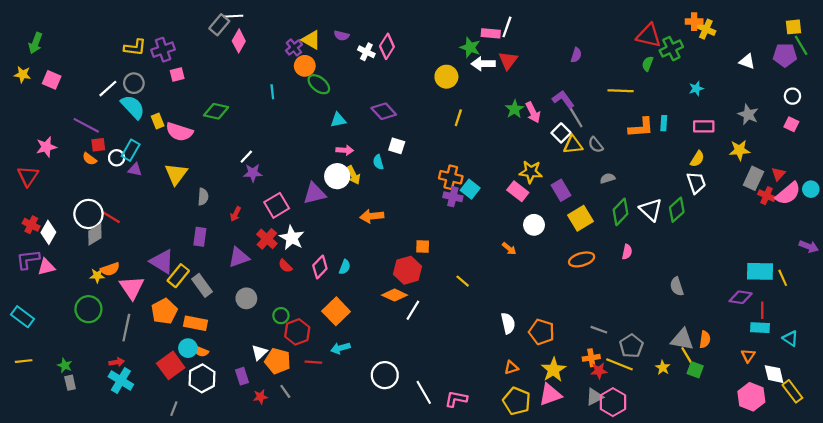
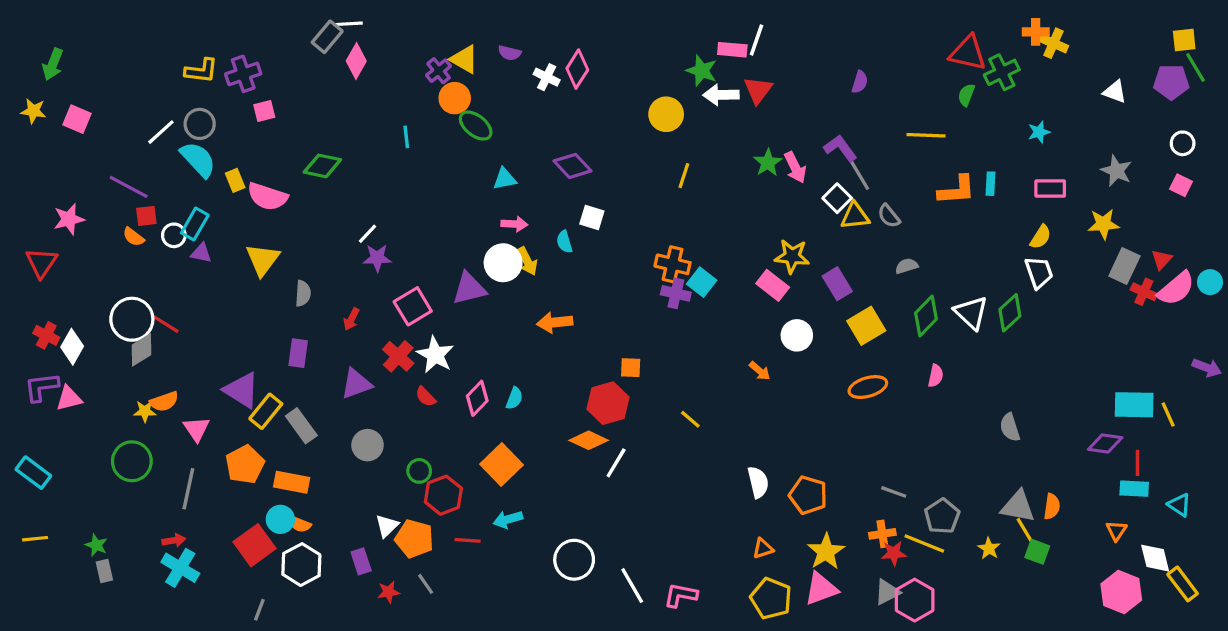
pink triangle: (132, 288) -> (196, 429), size x0.7

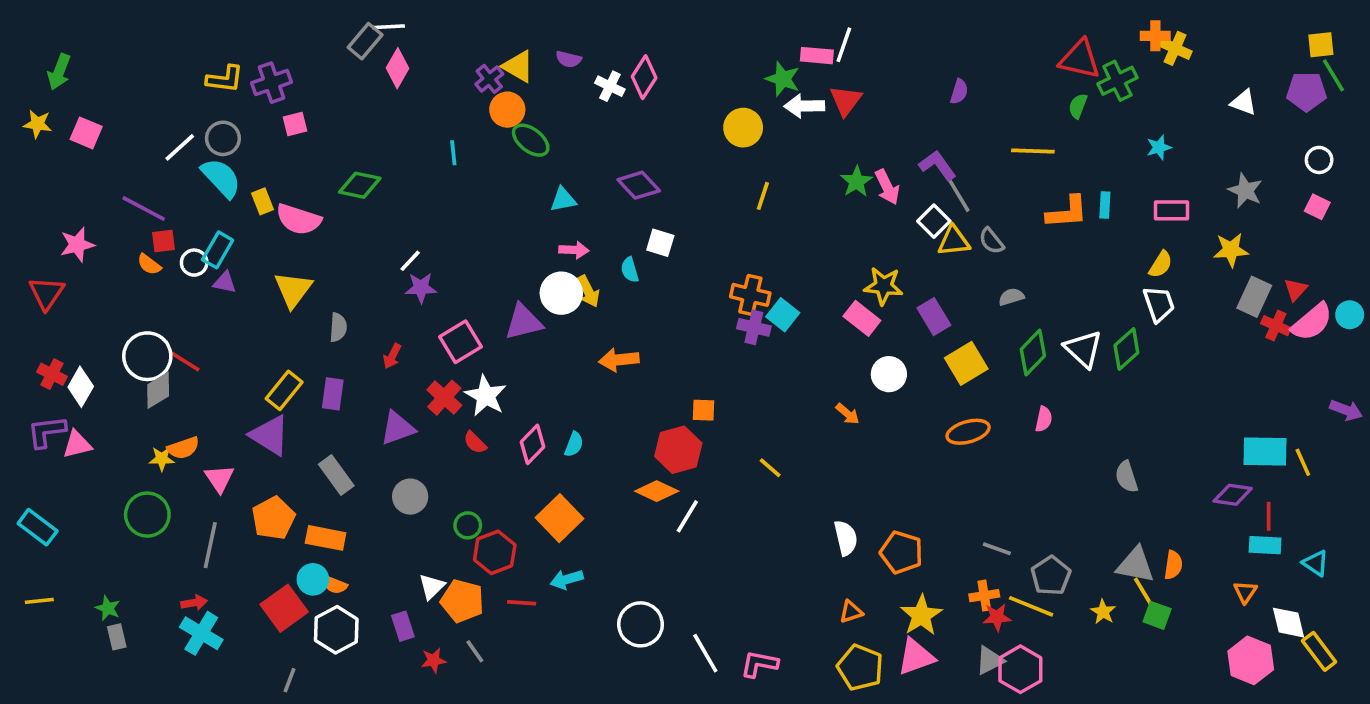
yellow rectangle: (266, 411) -> (284, 390), moved

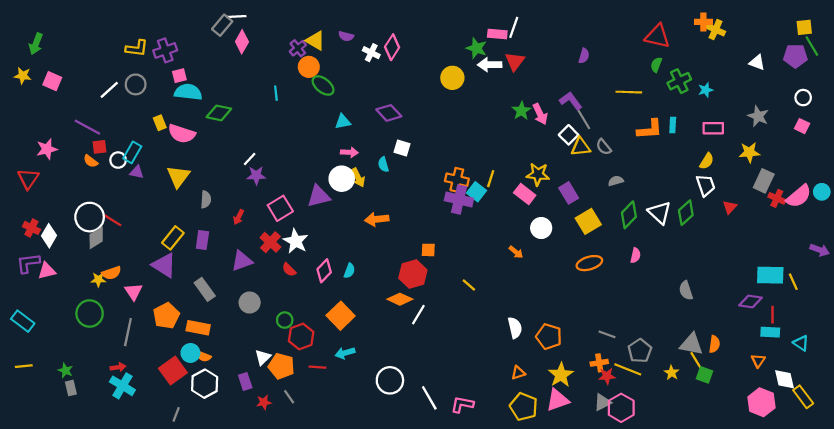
green cross: (1117, 81) -> (679, 81), moved
cyan semicircle: (221, 178) -> (188, 92), moved, turned -40
yellow line: (763, 196) -> (491, 179), moved
red triangle: (1296, 290) -> (730, 207), moved
purple cross: (754, 327) -> (459, 199), size x1.4

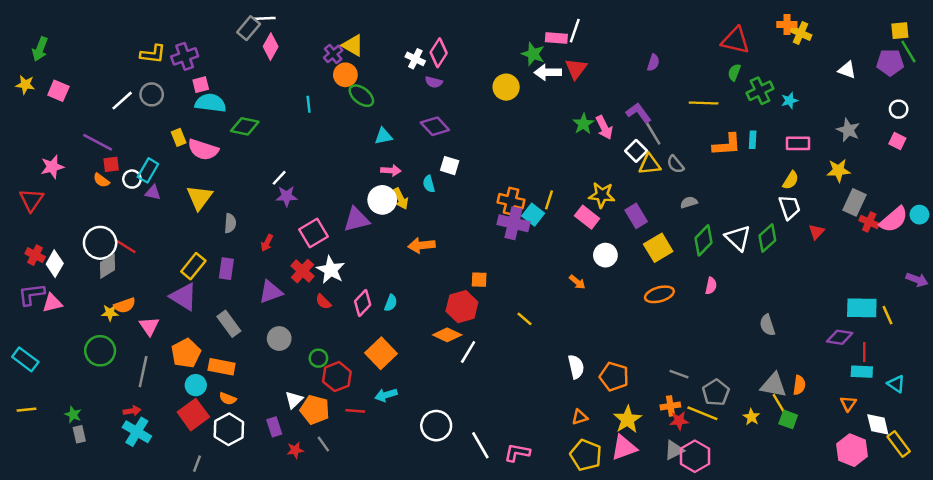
purple semicircle: (346, 36) -> (434, 82), moved
cyan circle: (190, 353) -> (196, 385), moved

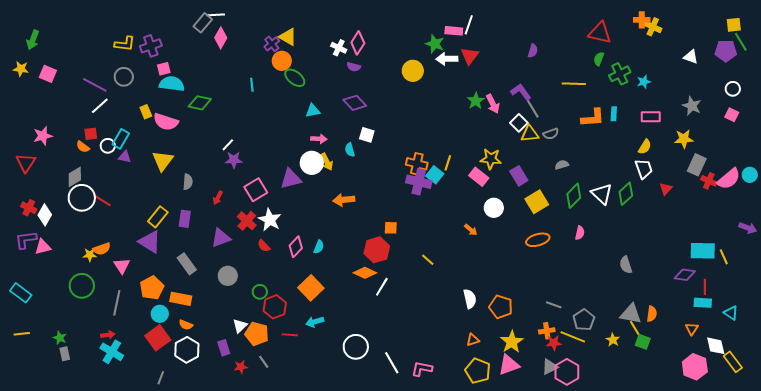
white line: (122, 101) -> (100, 106), moved
purple line: (98, 142) -> (95, 85), moved
gray semicircle: (675, 164) -> (551, 134), turned -70
gray diamond: (107, 266) -> (75, 177), moved

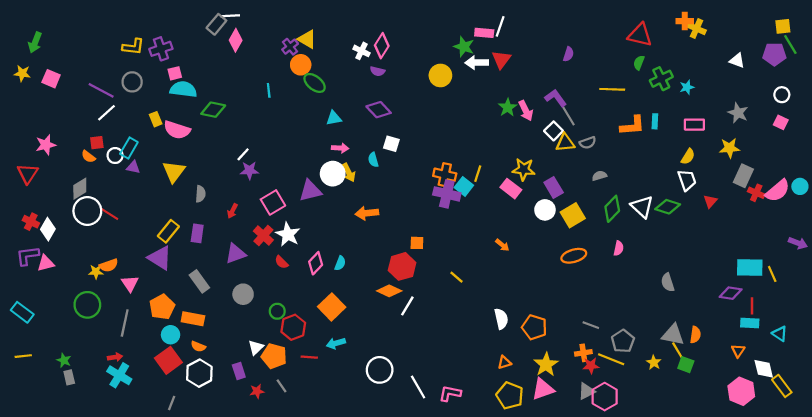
green diamond: (626, 194) -> (668, 207), turned 60
white circle: (494, 208) -> (545, 210), moved

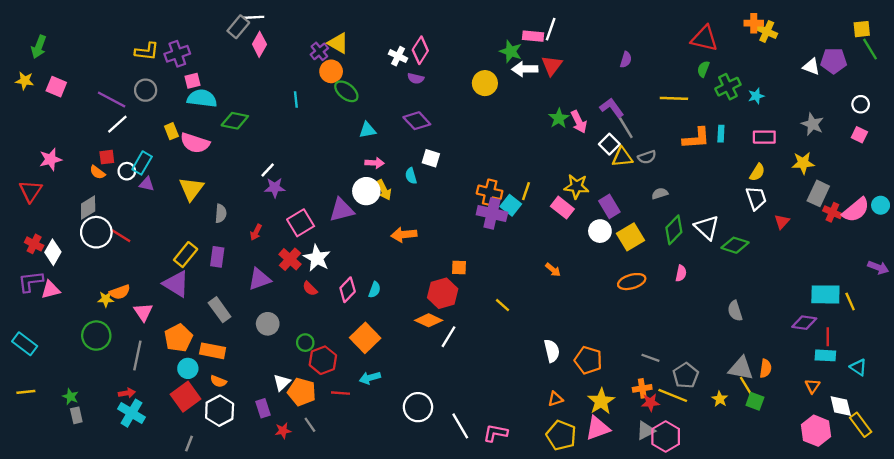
purple pentagon: (774, 54) -> (834, 61), moved
green diamond: (668, 207) -> (735, 245), moved

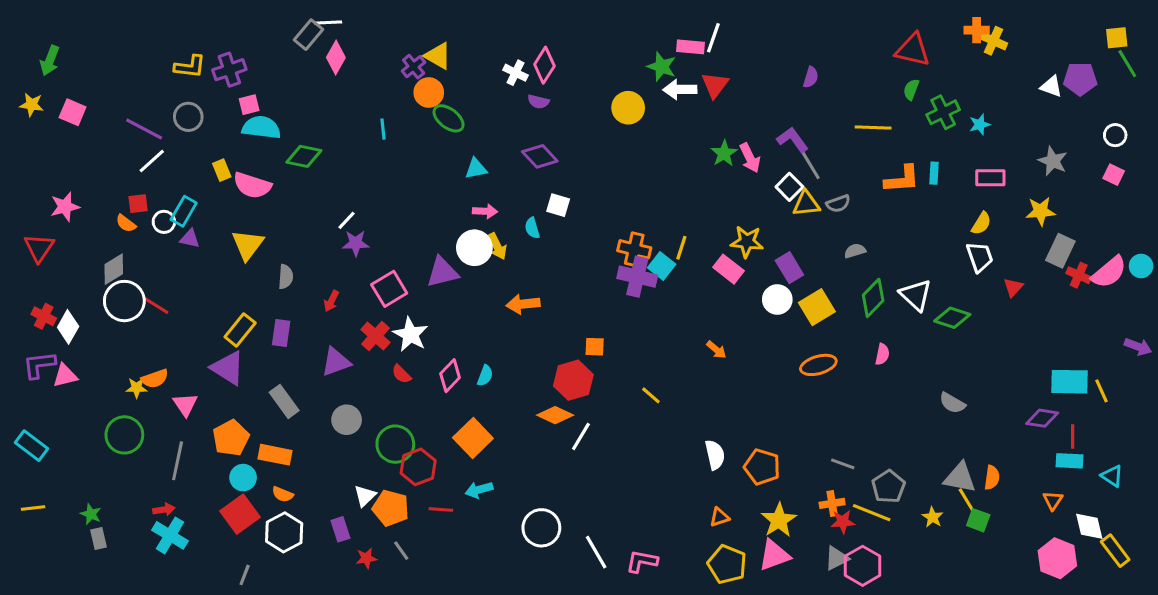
gray semicircle: (735, 311) -> (952, 403), turned -42
green circle: (305, 343) -> (395, 444), size x1.6

